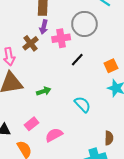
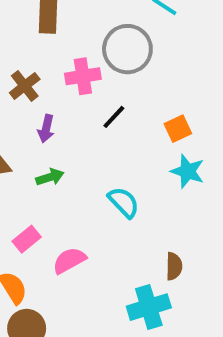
purple arrow: (44, 27) -> (46, 129), moved

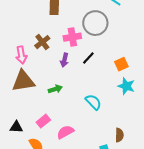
purple arrow: (46, 129) -> (64, 60), moved

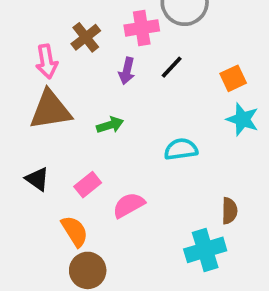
cyan semicircle: (93, 102) -> (181, 149), turned -54
black triangle: (16, 127) -> (37, 179), moved, turned 32

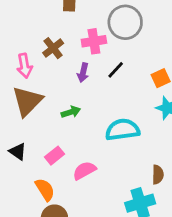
brown triangle: (50, 110) -> (27, 101), turned -36
cyan semicircle: (181, 149) -> (122, 130), size x1.4

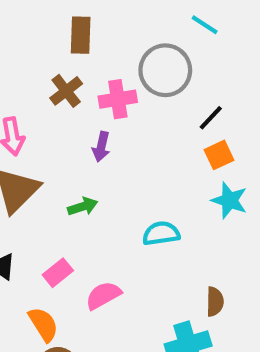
brown cross: (53, 48) -> (66, 91), moved
black line: (116, 70) -> (211, 118), moved
cyan semicircle: (122, 130) -> (161, 233), size x0.7

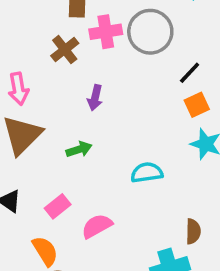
pink cross: (118, 99) -> (106, 32), moved

